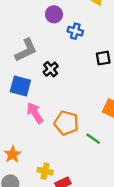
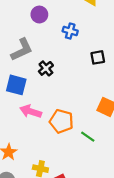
purple circle: (54, 14) -> (39, 15), moved
pink arrow: (35, 113) -> (31, 111), turned -40

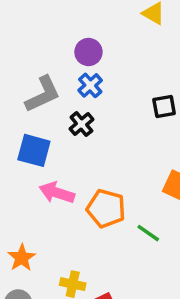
purple circle: (39, 15) -> (88, 52), moved
blue cross: (70, 31) -> (90, 85), moved, turned 32

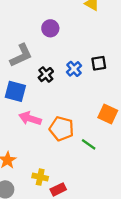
blue cross: (90, 85) -> (74, 69), moved

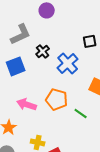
blue cross: (74, 69) -> (68, 63), moved, size x1.5
blue square: (15, 91) -> (16, 66), turned -36
pink arrow: (30, 118) -> (27, 104), moved

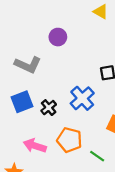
gray L-shape: (21, 34) -> (28, 65), turned 50
black cross: (43, 51) -> (49, 108), moved

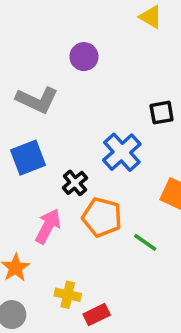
black cross: (49, 108) -> (75, 183), moved
pink arrow: (35, 146) -> (48, 226), turned 100

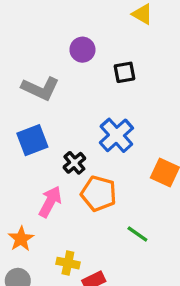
black square: (162, 113) -> (125, 72), moved
green line: (145, 242) -> (137, 234), moved

